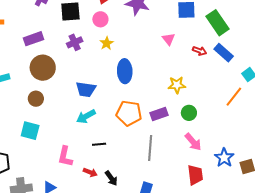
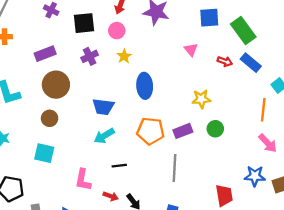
orange line: (234, 97) -> (263, 110), turned -30
pink arrow: (193, 142) -> (268, 143), moved
blue star: (224, 158) -> (255, 176), turned -30

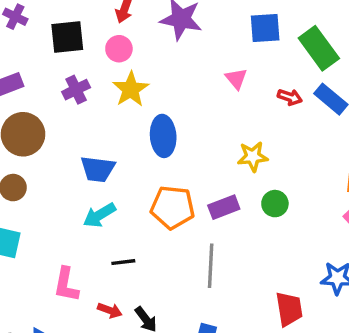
yellow star: (124, 56) -> (131, 89), size x1.5

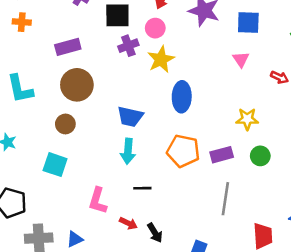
blue square: (265, 28) -> (248, 23), moved
purple cross: (76, 90) -> (128, 46), moved
cyan arrow: (99, 215) -> (128, 151), turned -60
gray line: (211, 266) -> (225, 199), moved

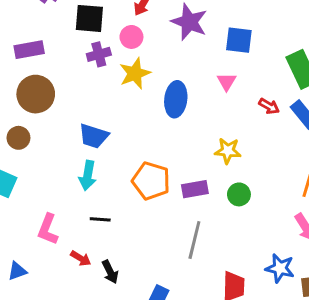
blue ellipse: (182, 97) -> (176, 99), moved

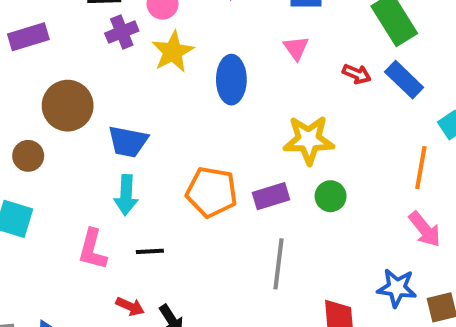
brown circle: (36, 94) -> (68, 106), moved
yellow star: (228, 151) -> (309, 140), size x1.4
pink L-shape: (48, 229) -> (92, 249), moved

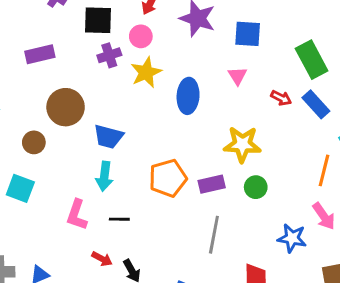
orange pentagon: (212, 192) -> (168, 178), turned -30
blue star: (397, 288) -> (292, 238), moved

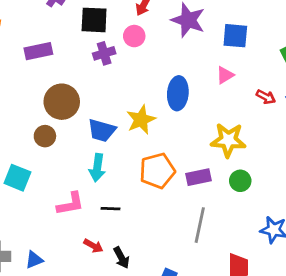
yellow star: (146, 72) -> (141, 120), moved
pink triangle: (237, 76) -> (225, 75), turned 30
brown circle: (34, 142) -> (45, 136), moved
pink L-shape: (77, 215) -> (70, 204), turned -120

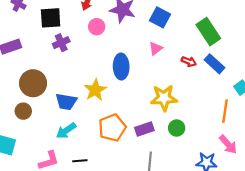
pink circle: (134, 36) -> (97, 27), moved
blue square: (235, 36) -> (160, 17), turned 30
cyan arrow: (97, 168) -> (66, 131), turned 54

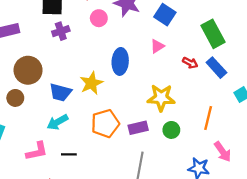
orange line: (225, 111) -> (208, 118), moved

